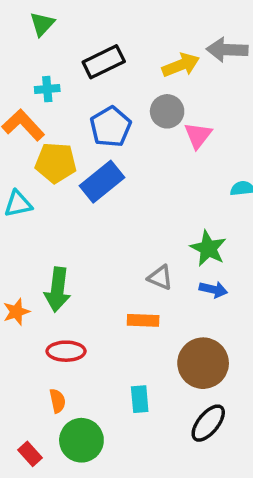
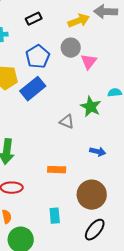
black rectangle: (104, 62) -> (34, 19), size x0.7
green star: (208, 248) -> (91, 107), moved
gray triangle: (160, 278) -> (67, 122), moved

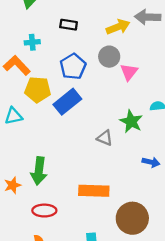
black rectangle: (34, 19) -> (69, 25), turned 35
blue arrow: (98, 152) -> (151, 162), moved
orange rectangle: (57, 170) -> (94, 191), size x1.5

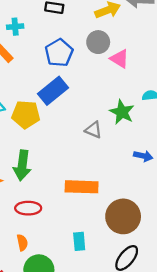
pink triangle: (129, 72) -> (120, 59), turned -36
yellow pentagon: (38, 90) -> (26, 114), moved

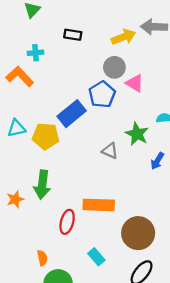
blue pentagon: (59, 53) -> (102, 94), moved
blue arrow: (143, 156) -> (157, 161), moved, turned 108
red ellipse: (28, 208) -> (67, 222), moved, turned -75
cyan rectangle: (79, 241) -> (96, 257), turned -36

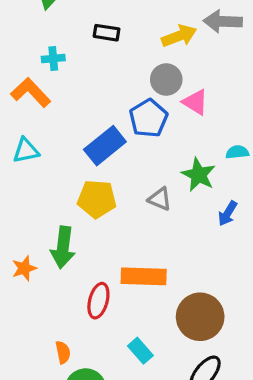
cyan triangle: (16, 128) -> (26, 151), moved
yellow pentagon: (46, 136) -> (97, 199), moved

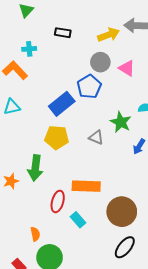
pink triangle: (195, 102) -> (127, 68), moved
cyan rectangle: (140, 351) -> (78, 220), moved

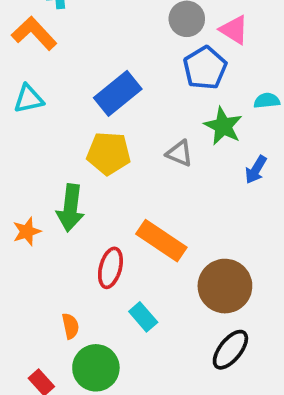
blue pentagon: (89, 87) -> (205, 68), moved
orange rectangle: (86, 186) -> (161, 241), turned 32
cyan rectangle: (78, 220) -> (143, 317), moved

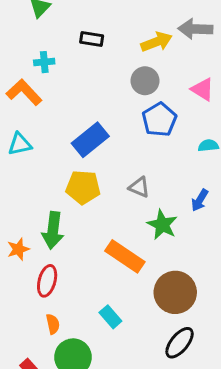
pink triangle: (234, 30) -> (203, 89), moved
green star: (223, 126) -> (162, 225), moved
red ellipse: (110, 268) -> (47, 281), moved

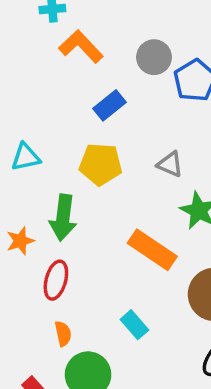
gray circle: (145, 81) -> (154, 57), moved
orange L-shape: (24, 92) -> (81, 46), moved
blue rectangle: (90, 140) -> (109, 105), size x0.7
cyan triangle: (20, 144) -> (26, 157), moved

